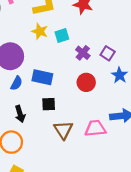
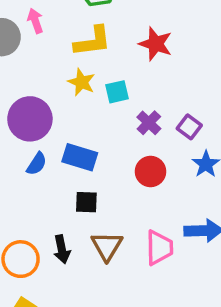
black arrow: (20, 114) -> (62, 249), moved
pink trapezoid: (95, 128) -> (159, 248), turned 90

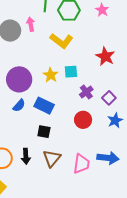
yellow L-shape: (93, 41) -> (61, 41), turned 35
red star: (156, 44) -> (105, 56), moved
yellow star: (81, 82) -> (51, 75), moved

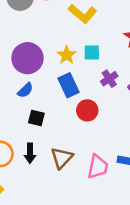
blue rectangle: (44, 106) -> (68, 85), moved, turned 36
red circle: (83, 120) -> (87, 110), moved
black square: (44, 132) -> (36, 118), moved

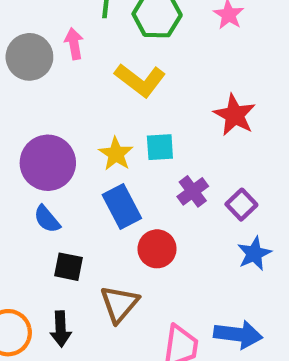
blue semicircle: (25, 90) -> (47, 219), turned 98
brown triangle: (62, 158) -> (119, 304), moved

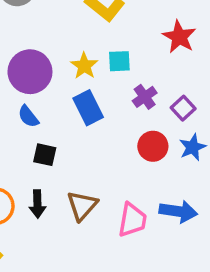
red circle: (157, 249) -> (153, 146), moved
brown triangle: (119, 304) -> (82, 206), moved

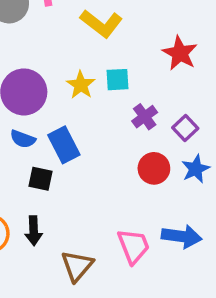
blue rectangle: (88, 108) -> (64, 145), moved
blue semicircle: (28, 116) -> (23, 139), turned -30
brown triangle: (82, 206) -> (77, 266), moved
pink trapezoid: (132, 220) -> (133, 246), turned -30

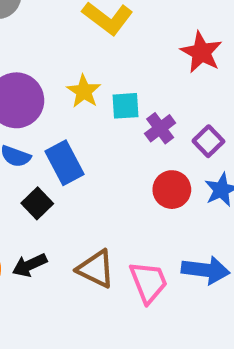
cyan square: (117, 80) -> (126, 106), moved
black square: (41, 179) -> (37, 203), turned 35
black arrow: (34, 231) -> (30, 265), turned 68
brown triangle: (77, 266) -> (96, 269), moved, turned -44

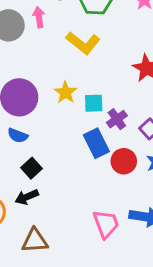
blue rectangle: (64, 163) -> (96, 143), moved
black arrow: (30, 265) -> (27, 197), moved
brown triangle: (96, 269) -> (35, 241), moved, turned -32

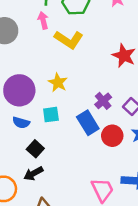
pink arrow: (39, 17) -> (43, 20), moved
cyan square: (94, 103) -> (51, 115), moved

